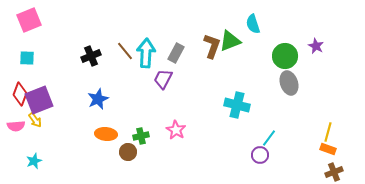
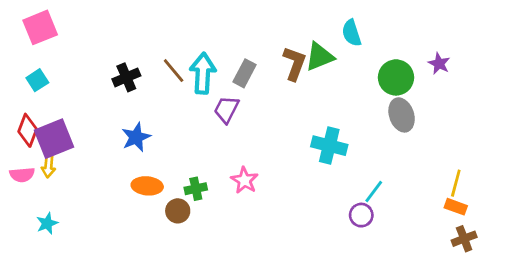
cyan square: (27, 58) -> (37, 80), turned -35
yellow arrow: (35, 120) -> (48, 166), turned 42

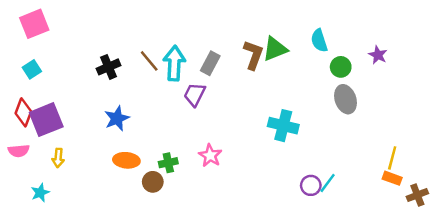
cyan semicircle: (352, 33) -> (319, 41), moved
green circle: (396, 77) -> (341, 67), size x0.7
yellow arrow: (48, 166) -> (58, 158), moved
cyan line: (374, 191) -> (328, 183), moved
brown cross: (464, 239) -> (417, 195), moved

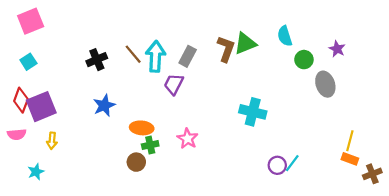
gray ellipse: (346, 99) -> (325, 84), moved
orange ellipse: (126, 160) -> (142, 128), moved

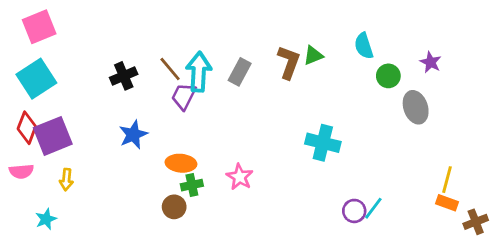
green triangle: (245, 44) -> (313, 55), size x0.7
cyan square: (28, 62) -> (36, 79), size x1.8
purple trapezoid: (174, 84) -> (184, 96), moved

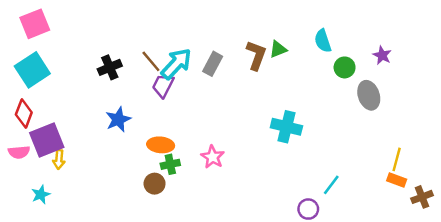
cyan arrow: (199, 72) -> (176, 64), turned 40
purple square: (53, 136) -> (47, 140), moved
purple circle: (354, 211) -> (308, 209), moved

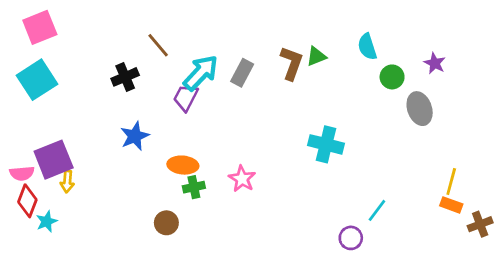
brown line: (151, 61) -> (158, 45), moved
red diamond: (24, 113) -> (27, 201), moved
brown circle: (155, 184) -> (166, 223), moved

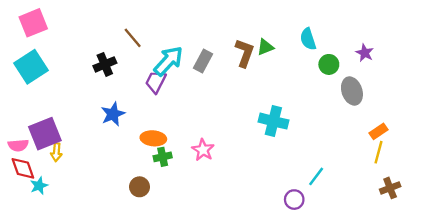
red diamond: (27, 201) -> (23, 168), turned -40
orange rectangle: (451, 205) -> (379, 131), moved, turned -54
brown cross: (480, 224) -> (390, 188), moved

